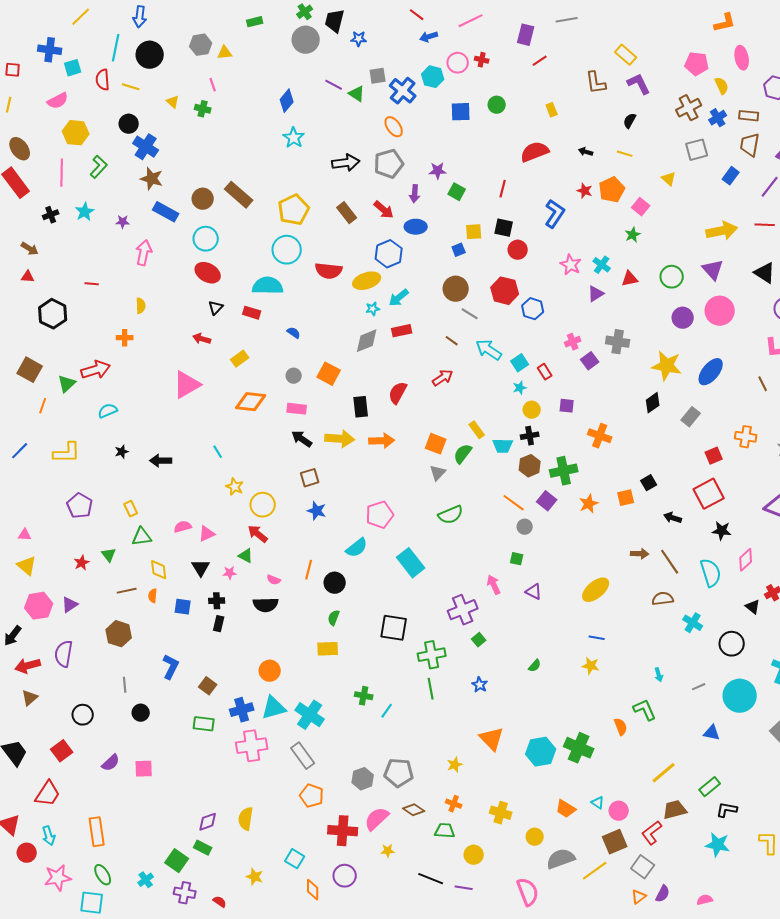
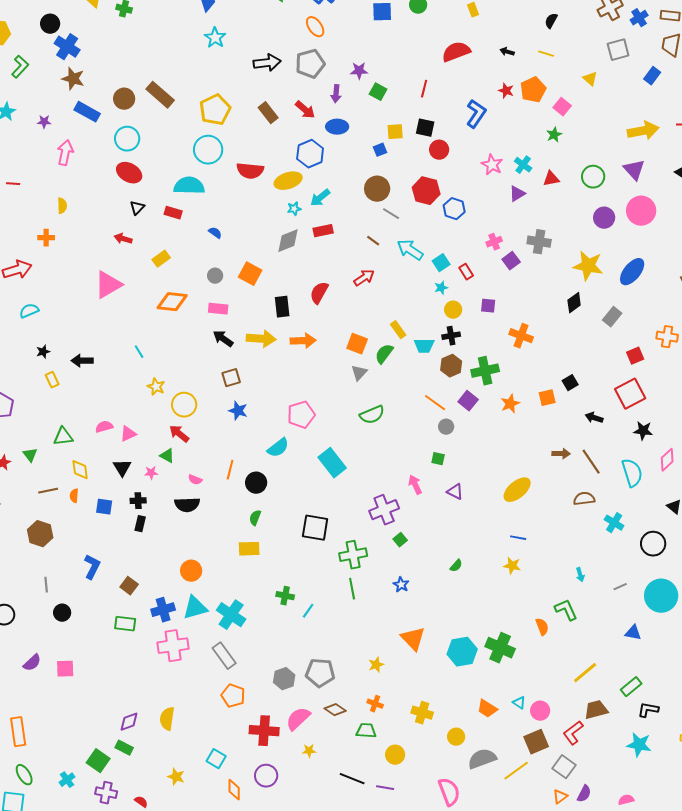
yellow rectangle: (131, 509) -> (52, 380), moved

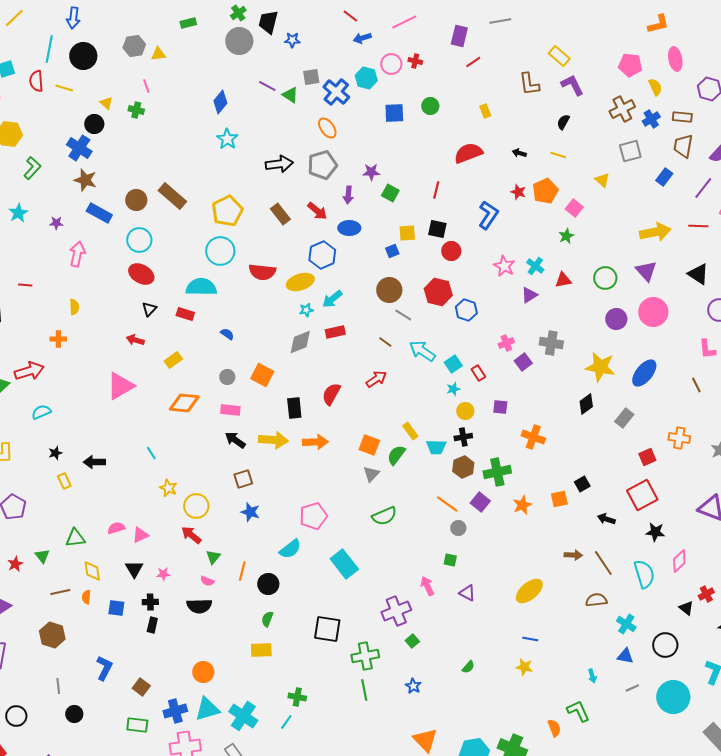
black circle: (50, 24) -> (94, 124), moved
green triangle: (167, 456) -> (213, 557), moved, turned 42
cyan line: (308, 611) -> (286, 722), moved
blue triangle: (633, 633) -> (625, 656), moved

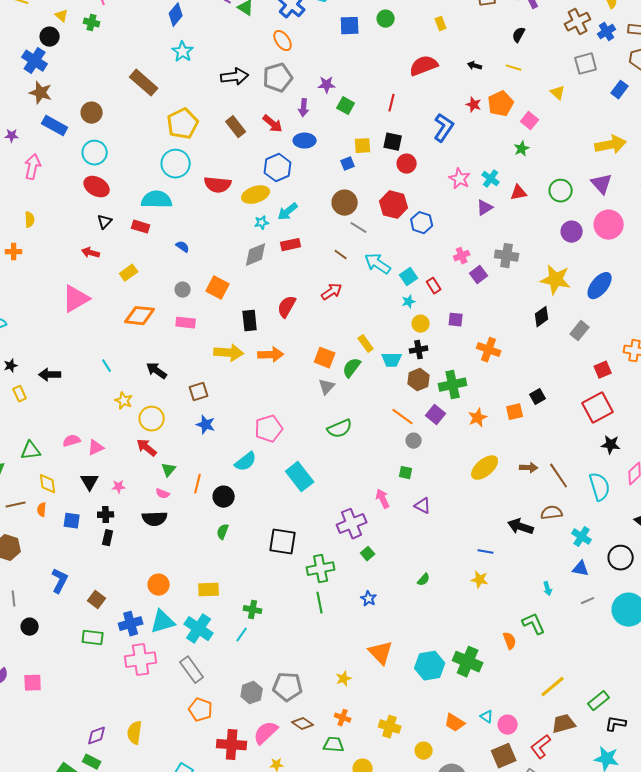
brown rectangle: (172, 196) -> (144, 83), moved
black arrow: (235, 440) -> (157, 371), moved
black arrow: (606, 519) -> (521, 527), moved, size x1.4
yellow ellipse: (529, 591) -> (485, 468), moved
yellow rectangle: (261, 650) -> (209, 590), moved

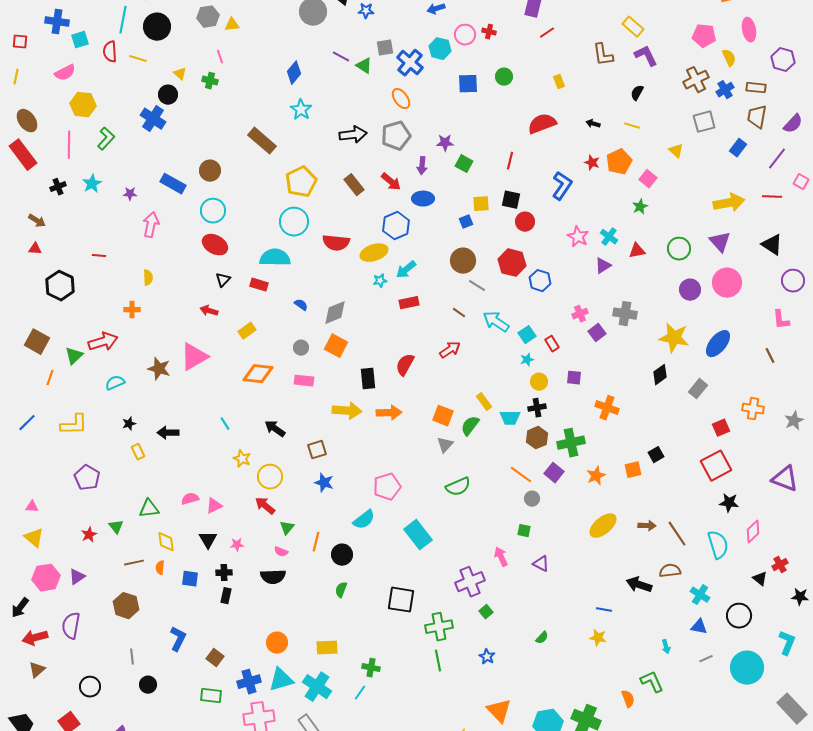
brown star: (41, 93) -> (159, 369), moved
gray diamond: (256, 255) -> (335, 313), moved

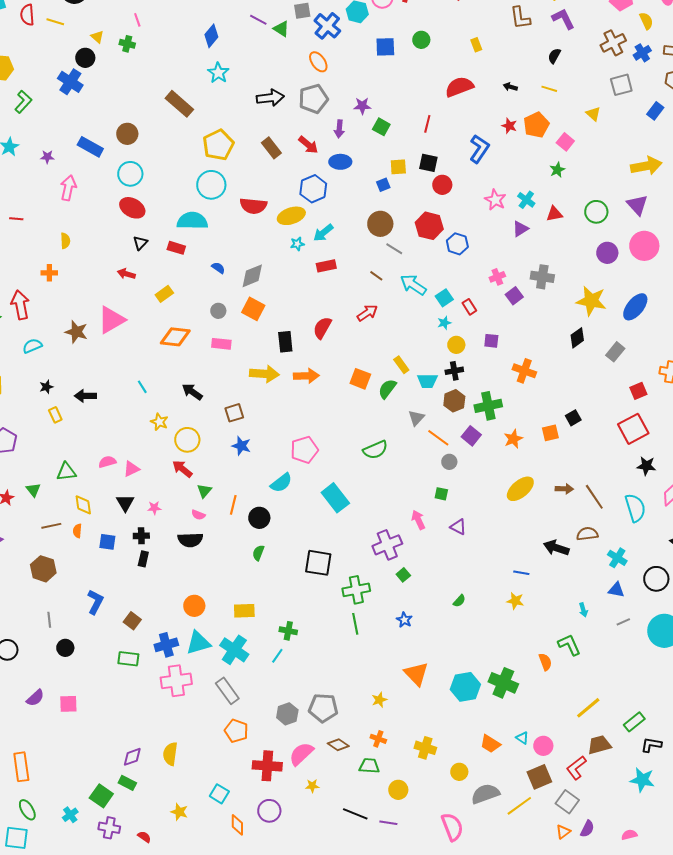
red arrow: (103, 342) -> (20, 305), turned -84
gray triangle: (445, 445) -> (416, 418), moved

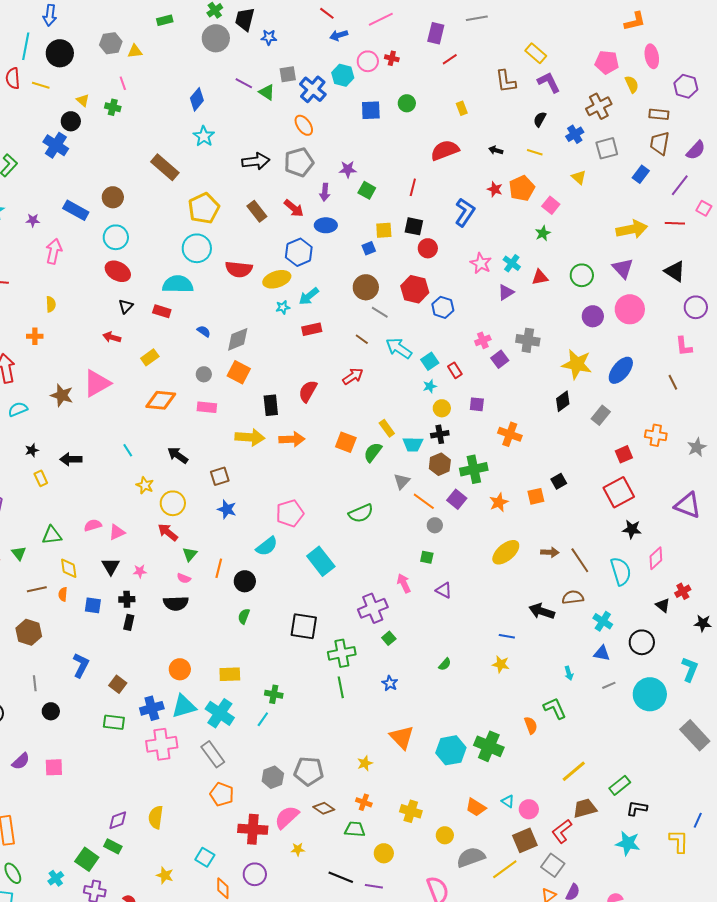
blue cross: (642, 53) -> (575, 134), moved

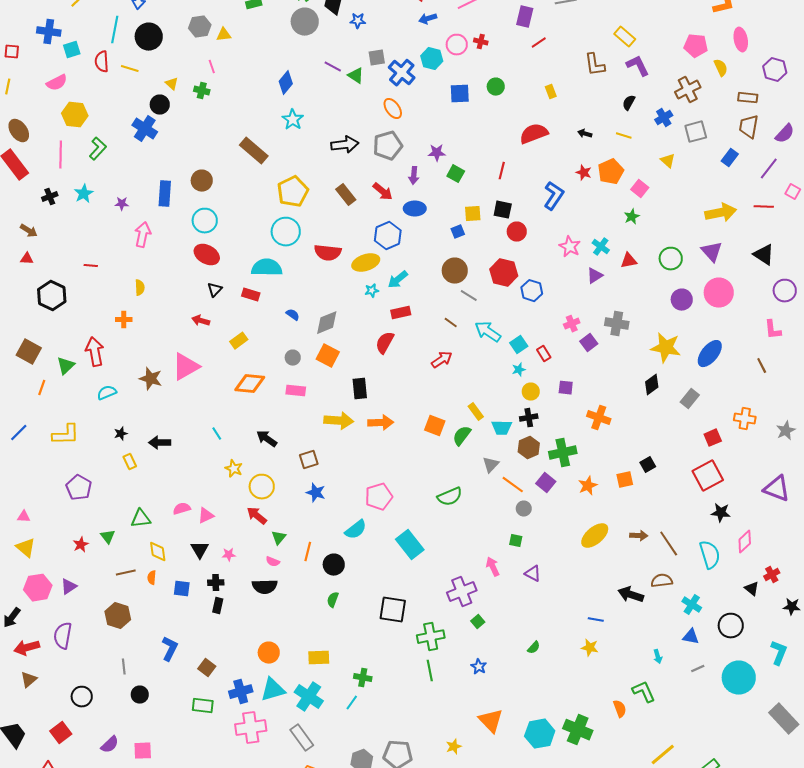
blue rectangle: (76, 210) -> (165, 194), turned 65
red semicircle: (308, 391) -> (385, 343), moved

